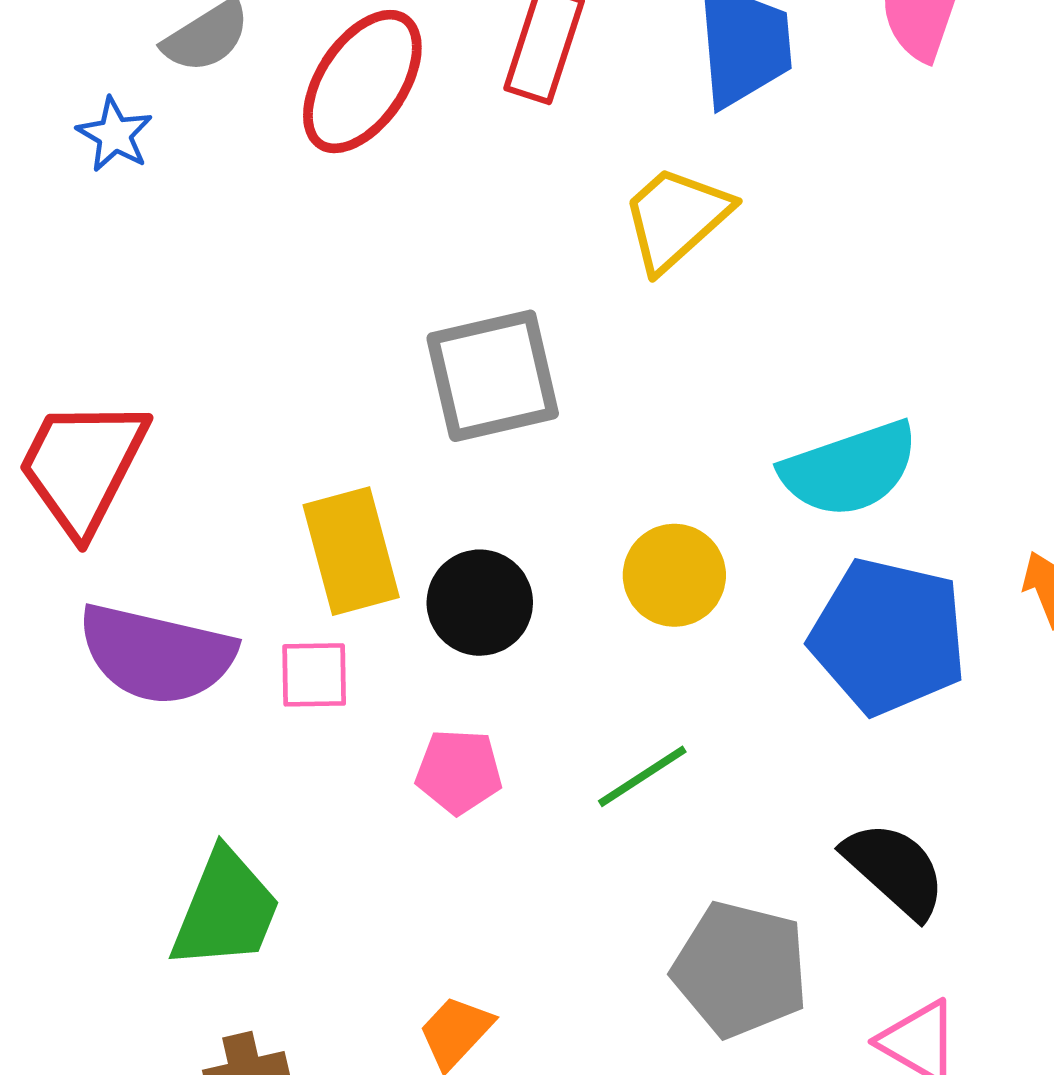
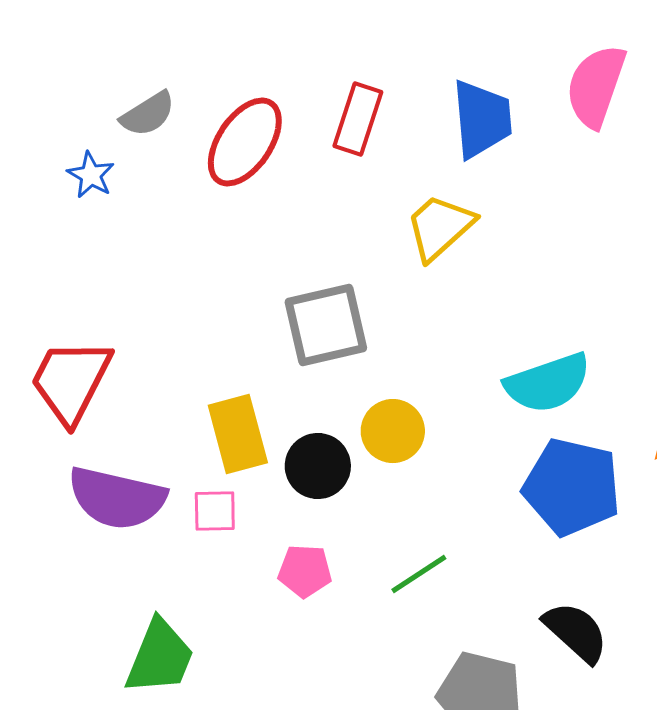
yellow circle: (674, 575) -> (393, 431), moved

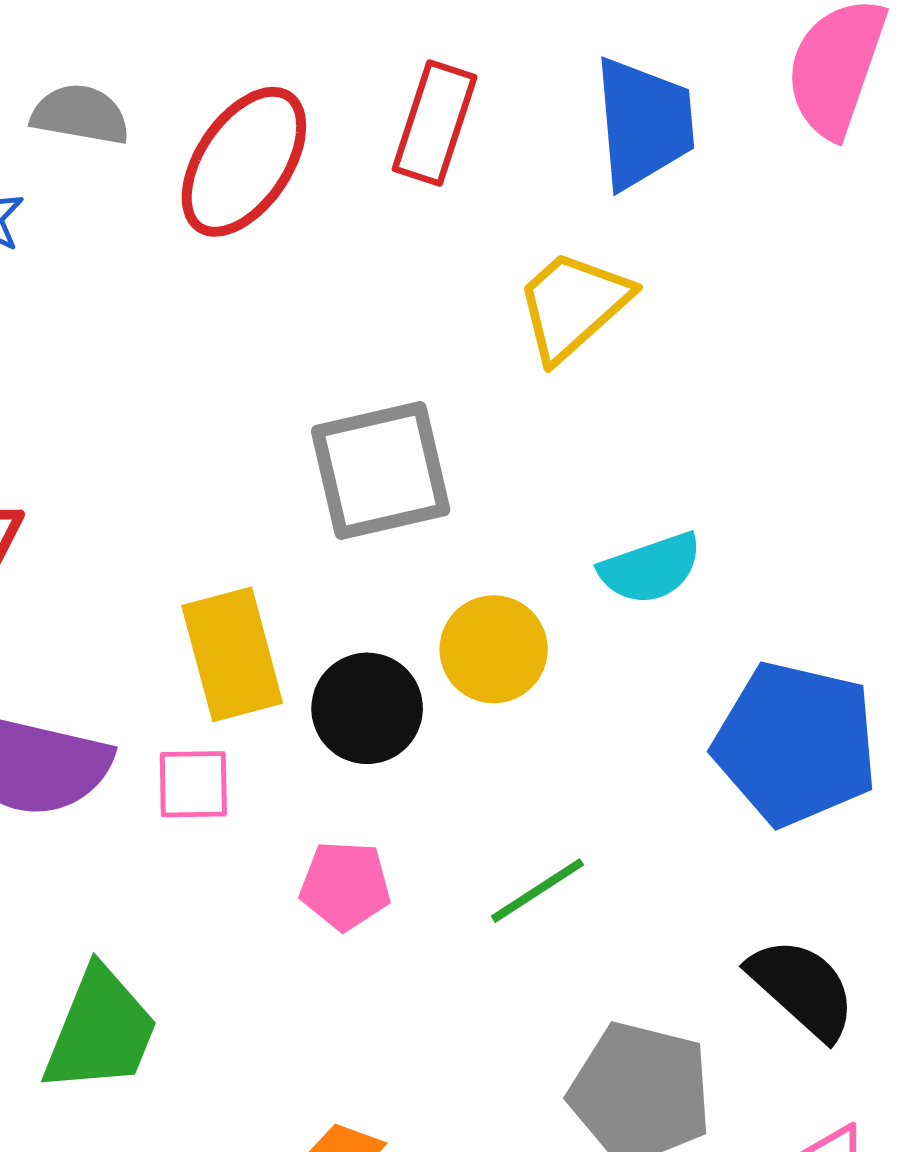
gray semicircle: (148, 114) -> (80, 115), turned -138
cyan semicircle: (548, 383) -> (650, 568), moved, size x0.7

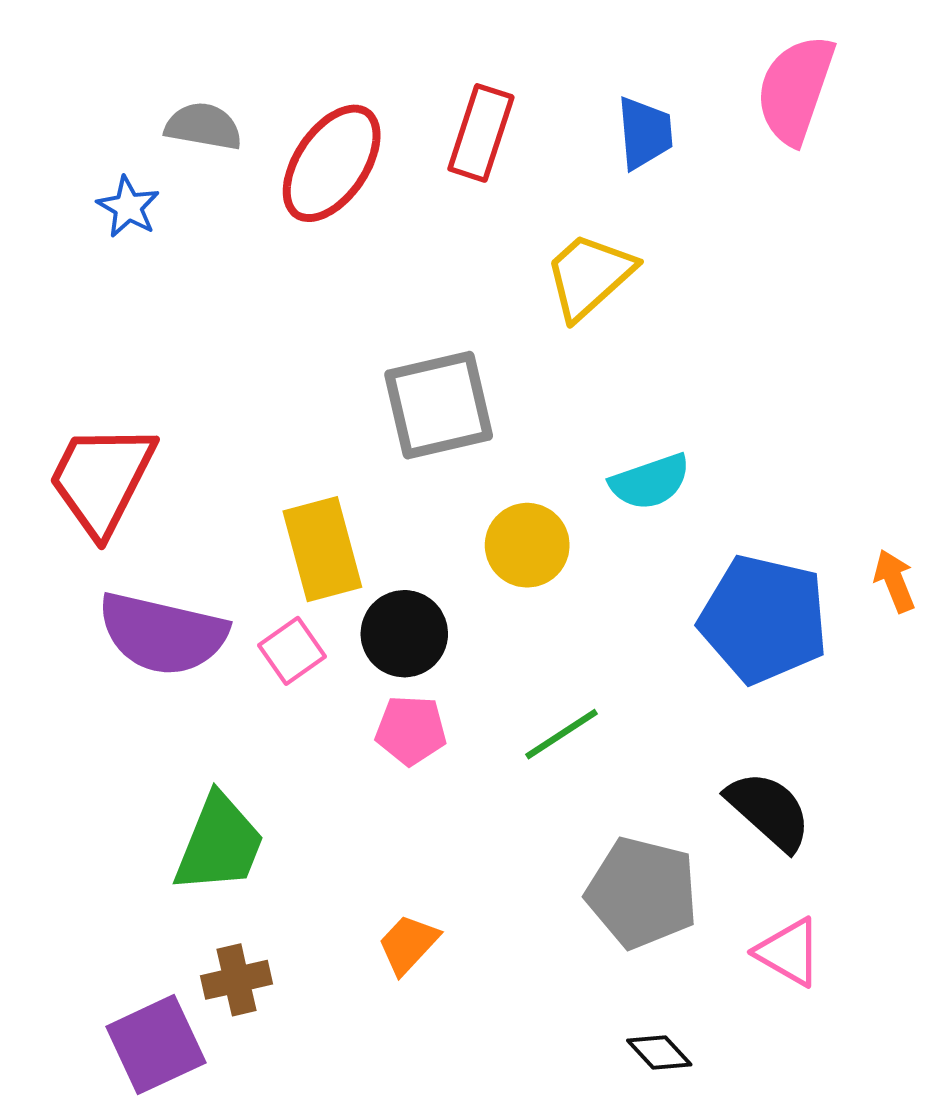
blue trapezoid: (644, 123) -> (645, 133), size x0.7
black circle: (367, 708) -> (404, 634), moved
pink square: (193, 784) -> (292, 651), turned -34

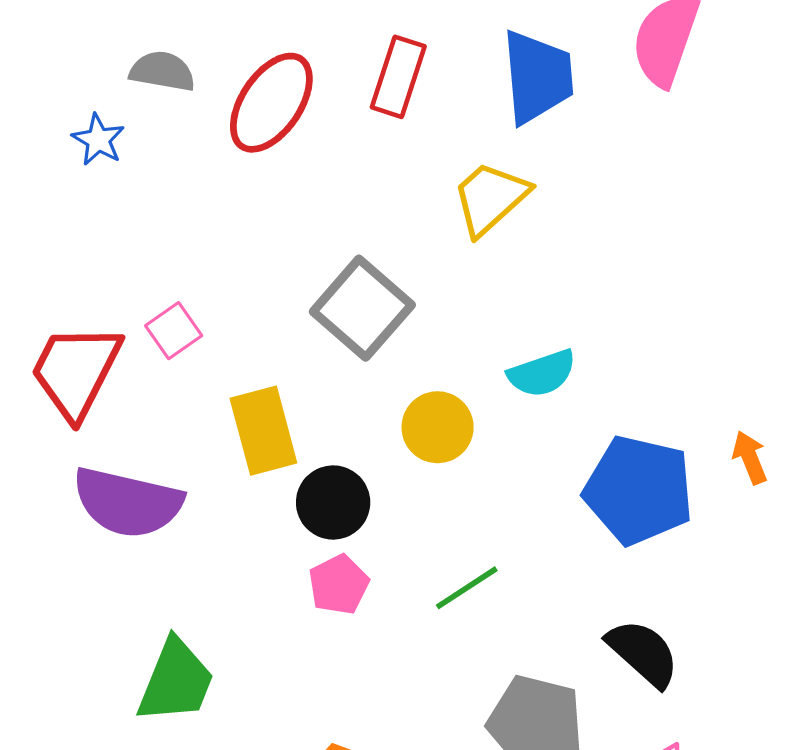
blue trapezoid: (645, 133) -> (538, 77), size x1.5
gray square: (439, 405) -> (362, 308), turned -36
pink square: (292, 651) -> (174, 331), moved
pink pentagon: (411, 730) -> (339, 584), turned -30

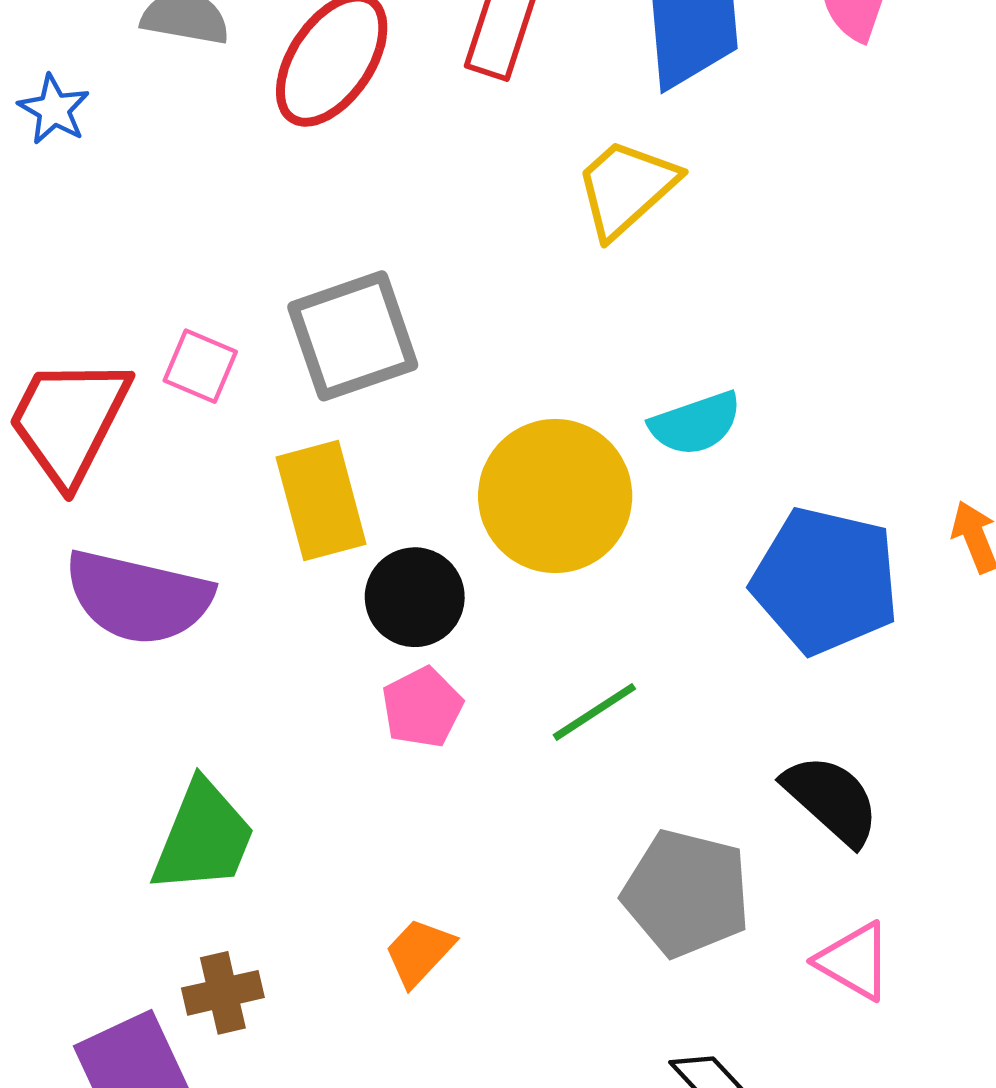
blue star: (98, 140) -> (54, 109), moved
gray square: (362, 308) -> (353, 336), moved, turned 30
pink square: (174, 331) -> (200, 366), turned -32
yellow circle: (438, 427) -> (555, 496), size x1.6

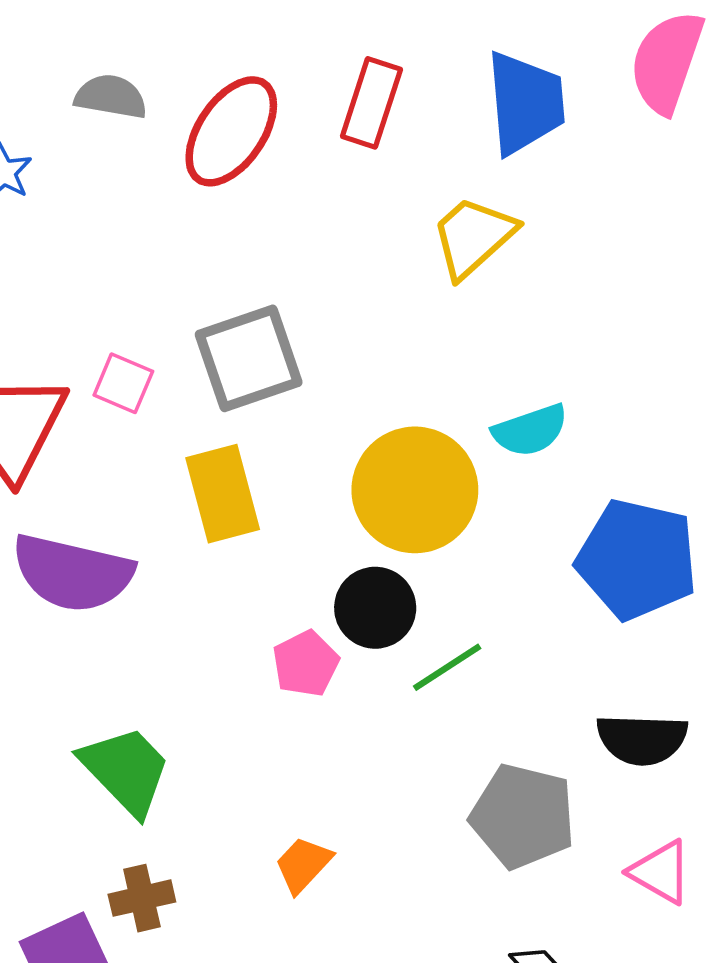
black circle: (415, 597) -> (375, 608), moved
black semicircle: (831, 800) -> (642, 739), turned 140
green trapezoid: (203, 837) -> (126, 770), turned -66

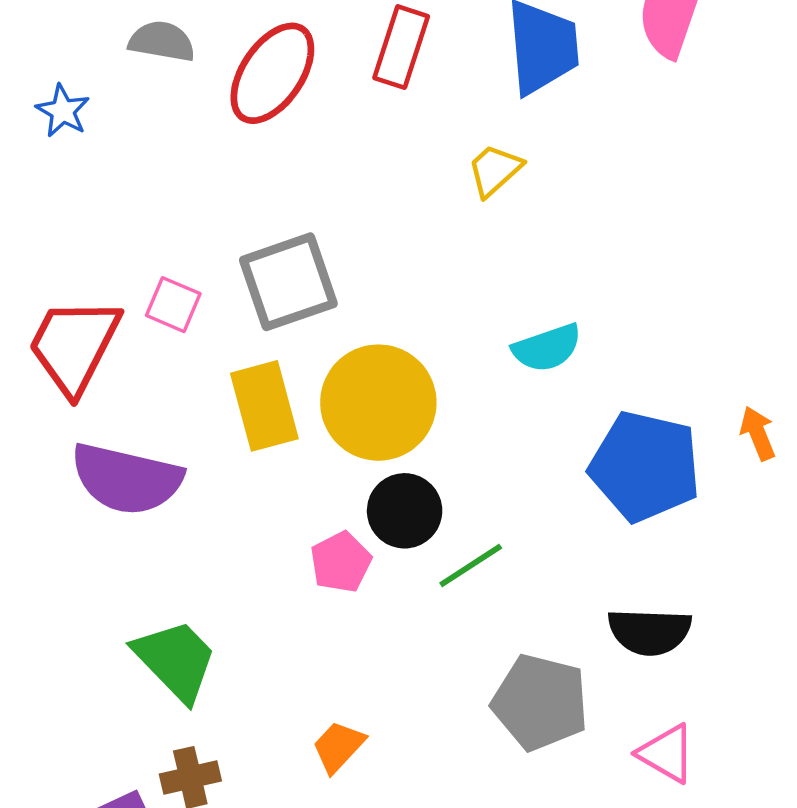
yellow trapezoid: (473, 237) -> (495, 170), size x0.7
yellow circle: (415, 490) -> (378, 403), moved

